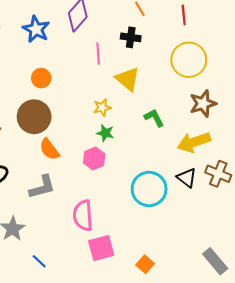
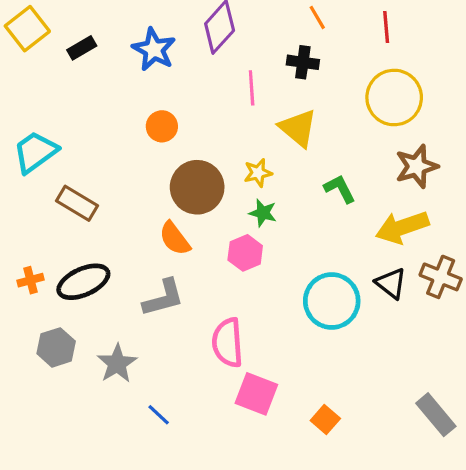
brown circle: (34, 117) -> (197, 187), moved
pink square: (101, 248) -> (256, 394), turned 36

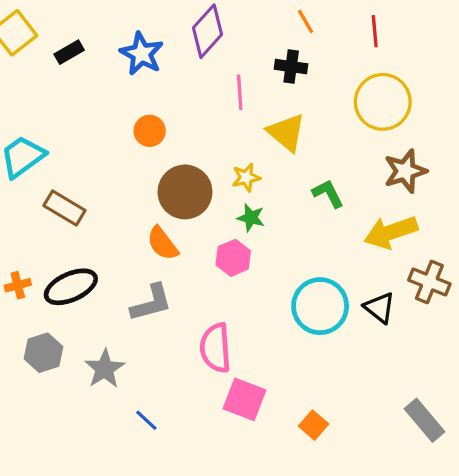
black triangle: (391, 283) -> (380, 308), moved

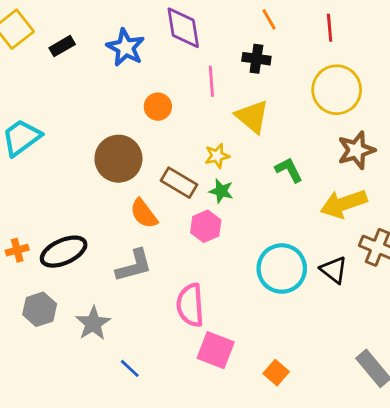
purple diamond: (207, 31) -> (183, 28), turned -51
orange circle: (150, 131) -> (158, 107), moved
brown circle: (185, 192) -> (118, 159), moved
brown rectangle: (64, 208) -> (179, 183), moved

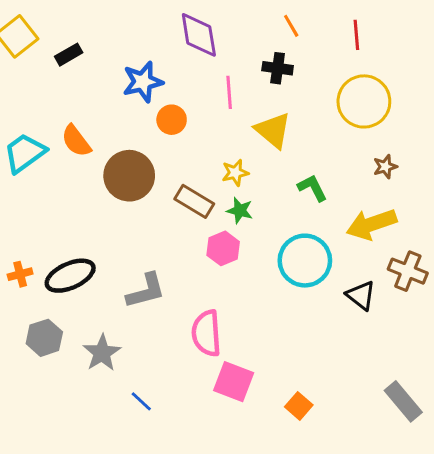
blue star: (126, 47) -> (143, 82), moved, turned 30
brown star: (356, 150) -> (385, 167), size x0.6
orange semicircle: (144, 214) -> (76, 141), moved
cyan circle: (282, 268) -> (305, 261), moved

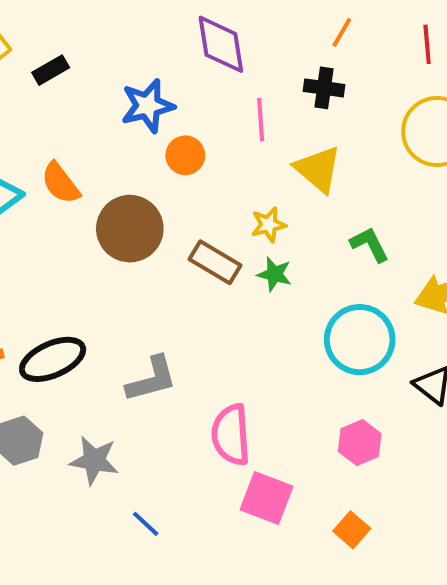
orange line: (291, 26) -> (342, 32), turned 60
pink hexagon: (223, 248) -> (360, 443), moved
gray star: (102, 353) -> (94, 460), turned -30

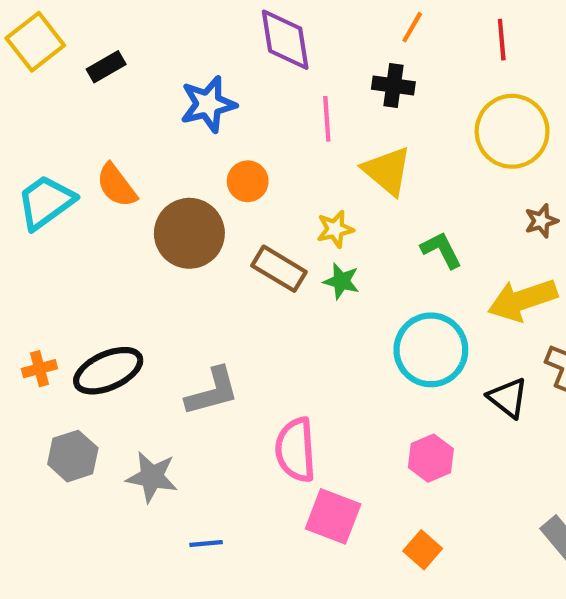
orange circle: (185, 155) -> (248, 181), moved
blue line: (146, 524) -> (206, 544), turned -48

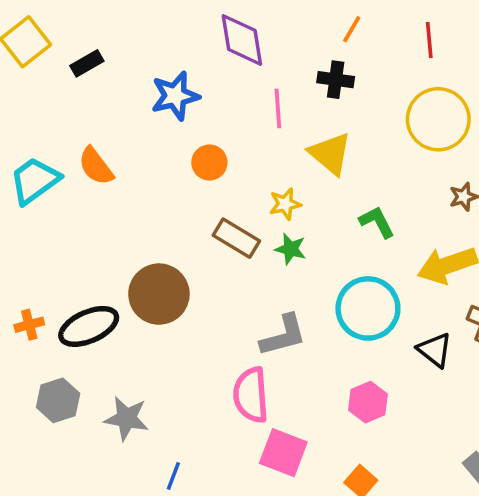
brown circle: (189, 233) -> (159, 294), moved
gray L-shape: (212, 392) -> (283, 335), moved
blue line: (206, 544) -> (173, 476), turned -64

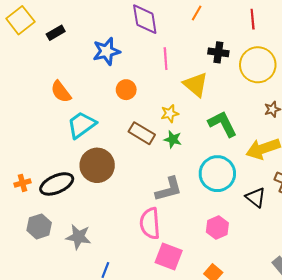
orange line: (352, 29) -> (197, 13), moved
black cross: (336, 80) -> (218, 52), moved
cyan trapezoid: (35, 181) -> (82, 125), moved
green L-shape: (377, 222) -> (223, 124), size x1.4

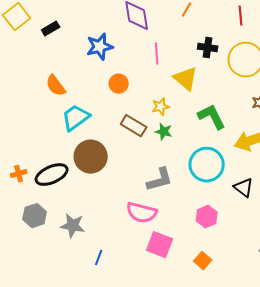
pink semicircle: (150, 223) -> (142, 213), turned -72

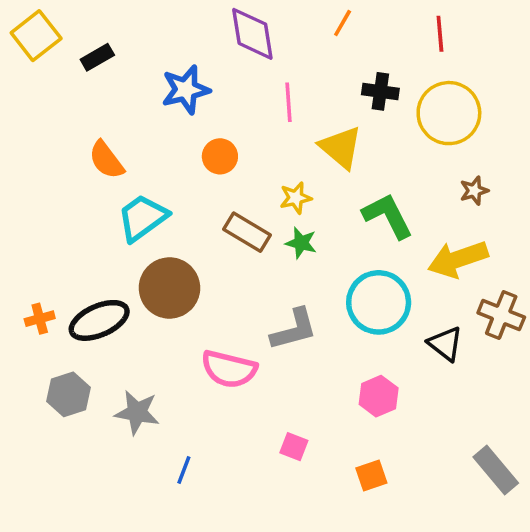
pink semicircle: (142, 213) -> (229, 369), moved
pink square: (160, 245) -> (294, 447), size x0.6
orange square: (203, 261) -> (371, 475), turned 30

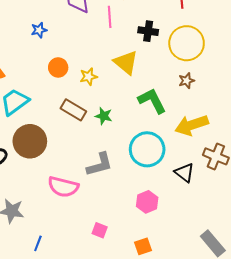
blue star: (186, 90) -> (39, 30), size x0.6
pink line: (288, 102) -> (110, 17), moved
brown star: (474, 191) -> (187, 81), moved
yellow star: (296, 198) -> (88, 77), moved

